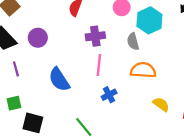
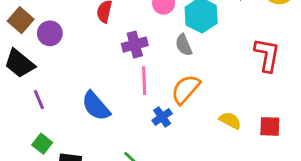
purple circle: (38, 38) -> (50, 33), moved
orange semicircle: (143, 70) -> (186, 89), moved, turned -45
green square: (14, 103) -> (42, 144), turned -32

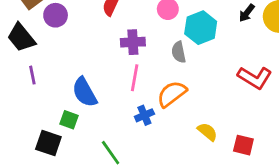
red L-shape: (267, 55) -> (255, 78), turned 100
green square: (42, 144) -> (69, 120), moved, turned -30

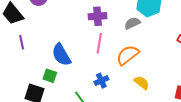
gray semicircle: (179, 52) -> (132, 23), turned 77
blue cross: (144, 115) -> (101, 81), moved
yellow semicircle: (207, 132) -> (142, 83), moved

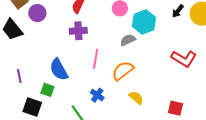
purple cross: (98, 16) -> (78, 31), moved
purple line: (22, 42) -> (19, 76), moved
blue cross: (101, 81) -> (97, 95), turned -32

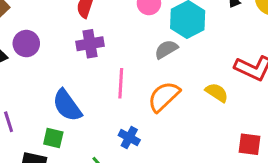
purple circle: (37, 13) -> (26, 44), moved
yellow semicircle: (136, 98) -> (217, 93), moved

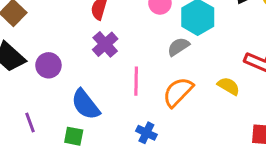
purple circle: (26, 44) -> (48, 65), moved
purple cross: (90, 44) -> (105, 44), turned -30

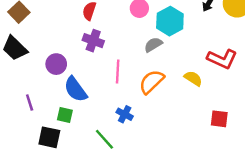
purple cross: (105, 44) -> (93, 41), turned -30
purple circle: (48, 65) -> (56, 64), moved

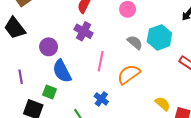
cyan hexagon: (170, 21) -> (159, 37), moved
gray semicircle: (153, 45) -> (135, 42), turned 63
yellow semicircle: (193, 78) -> (163, 104), moved

